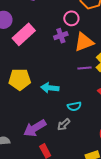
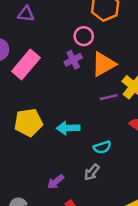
purple arrow: (35, 128) -> (56, 182), size x0.6

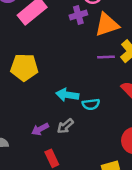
cyan arrow: (68, 128) -> (67, 95), moved
gray arrow: (92, 172) -> (65, 126), moved

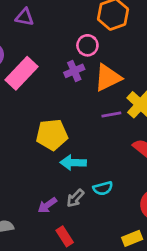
yellow pentagon: (24, 67) -> (52, 135), moved
cyan semicircle: (91, 104) -> (103, 188), moved

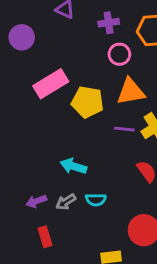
purple cross: (74, 71) -> (109, 23), moved
pink rectangle: (22, 73) -> (51, 84), moved
yellow pentagon: (52, 135) -> (87, 102), moved

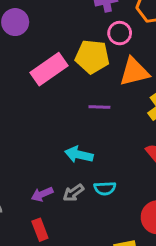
yellow pentagon: (87, 102) -> (92, 57), moved
purple line: (124, 129) -> (99, 107), moved
red rectangle: (45, 237) -> (40, 230), moved

